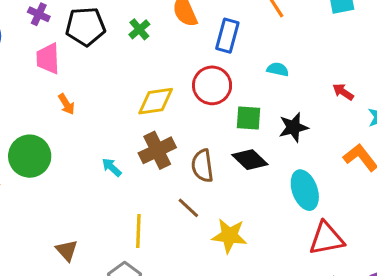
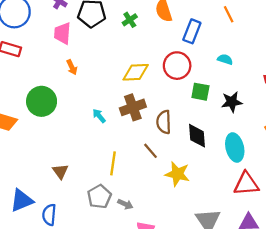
black diamond: (250, 160) -> (197, 136), moved, turned 35

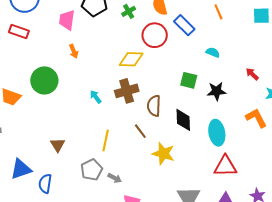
blue rectangle: (192, 31) -> (184, 25), turned -70
red circle: (177, 66) -> (155, 35), moved

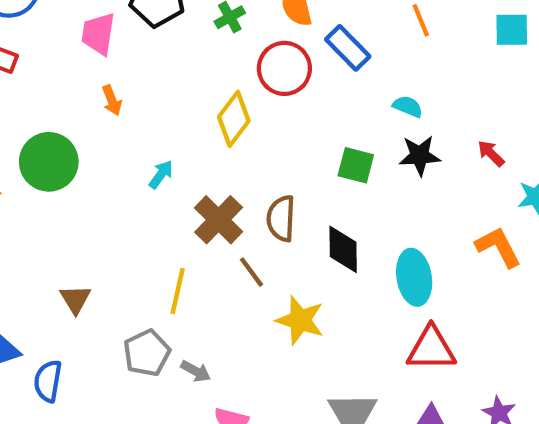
yellow diamond: (131, 59) -> (234, 119), turned -55
brown cross: (127, 91) -> (219, 220), moved, turned -30
black star: (217, 91) -> (420, 156), moved
cyan arrow: (96, 97) -> (161, 174), moved, turned 72

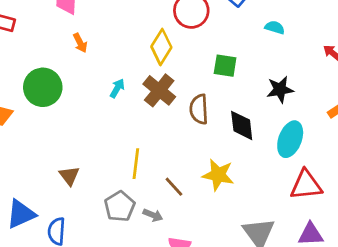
black star: (420, 156) -> (280, 89), moved
green square: (356, 165) -> (225, 66), moved
brown cross: (219, 220) -> (159, 90), moved
brown line: (251, 272) -> (174, 187), moved
cyan ellipse: (414, 277) -> (290, 139), turned 36

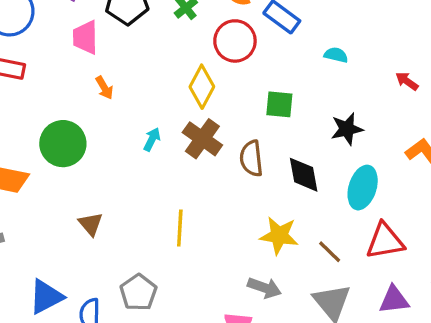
brown triangle: (69, 176) -> (91, 224), moved
brown line: (174, 187) -> (330, 252), moved
gray pentagon: (120, 206) -> (138, 292), moved
gray arrow: (153, 215) -> (264, 288), moved, size x1.4

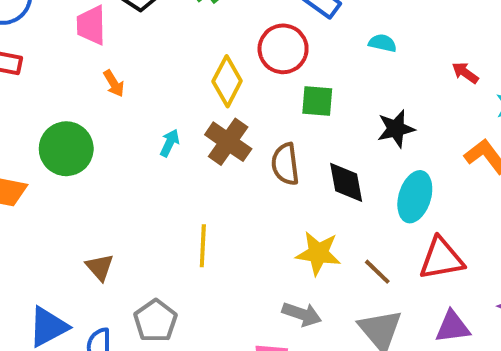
red circle: (235, 41) -> (283, 49), moved
brown triangle: (91, 224) -> (100, 267), moved

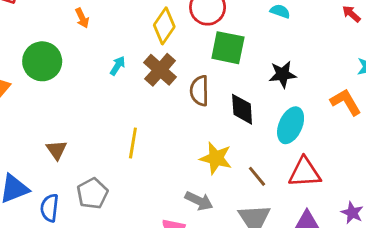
red arrow: (465, 73) -> (351, 14), moved
green square: (317, 101) -> (228, 48), size x1.4

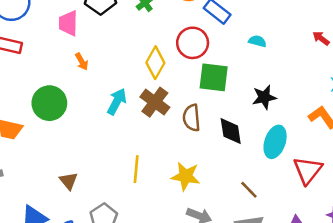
cyan arrow: (118, 66) -> (117, 102), size x1.5
yellow star: (216, 158) -> (186, 176), moved
red triangle: (305, 172) -> (308, 170), moved, turned -44

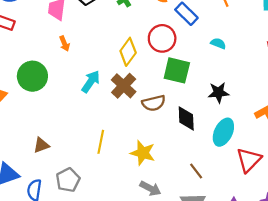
brown semicircle: (192, 118) -> (154, 103), turned -105
brown triangle: (69, 181) -> (41, 145), turned 42

